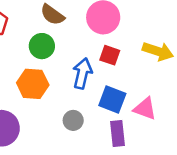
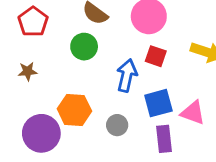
orange hexagon: (33, 84) -> (74, 110), moved
blue square: (112, 100) -> (158, 103), turned -36

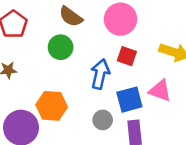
pink triangle: (193, 113) -> (160, 91), moved
gray circle: (117, 125) -> (103, 120), moved

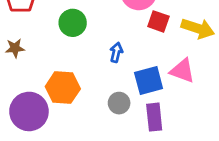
red square: (127, 56) -> (158, 21), moved
blue arrow: (100, 74) -> (116, 52), size x0.6

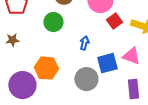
red square: (158, 21) -> (114, 21), turned 35
gray circle: (119, 103) -> (86, 79), size x1.5
purple rectangle: (154, 117) -> (133, 89), moved

